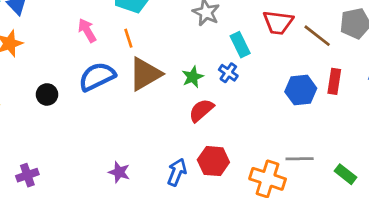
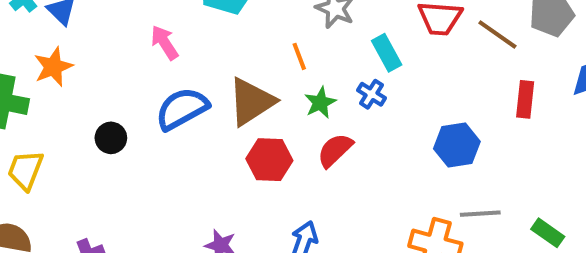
orange line: (128, 38) -> (299, 56), moved
blue hexagon: (301, 90) -> (457, 145), moved
red hexagon: (213, 161) -> (269, 160), moved

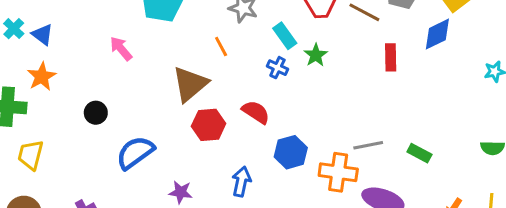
green star: (320, 103) -> (316, 55), moved
blue semicircle: (182, 109) -> (135, 153), moved
black circle: (111, 138) -> (96, 113), moved
blue hexagon: (457, 145) -> (291, 152), moved
red semicircle: (335, 150) -> (256, 112), turned 84

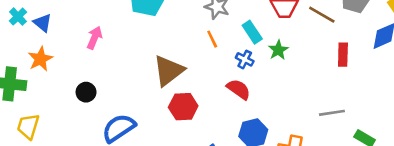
orange line: (221, 47) -> (212, 39), moved
pink arrow: (121, 49) -> (94, 38), moved, turned 60
red semicircle: (256, 112) -> (239, 89), moved
gray line: (368, 145) -> (332, 113), moved

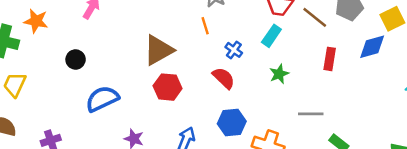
cyan rectangle: (252, 32) -> (271, 36), moved, turned 60
green star: (278, 50) -> (279, 74), moved
orange star: (40, 59) -> (36, 21), turned 30

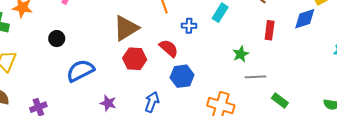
blue cross: (234, 50) -> (189, 26), turned -32
green star: (279, 74) -> (241, 54), moved
red semicircle: (224, 78) -> (169, 48), moved
blue hexagon: (232, 122) -> (182, 76), moved

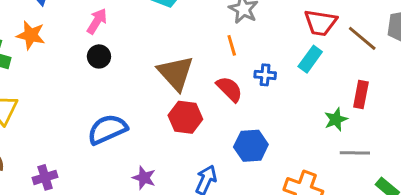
brown triangle: (126, 28) -> (176, 73), turned -44
red rectangle: (270, 30) -> (361, 94), moved
black circle: (57, 39) -> (99, 56), moved
red semicircle: (169, 48) -> (229, 89), moved

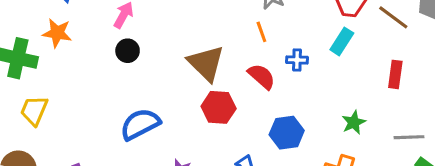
green star: (336, 119) -> (354, 122), moved
gray line: (355, 153) -> (409, 137), moved

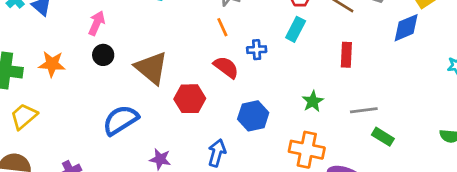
orange star: (57, 33) -> (52, 64), moved
brown triangle: (206, 63) -> (151, 68), moved
yellow trapezoid: (34, 110) -> (24, 116), turned 32

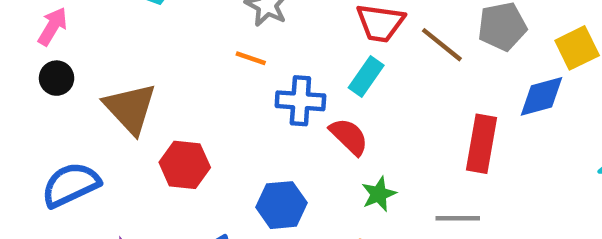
orange line: (222, 27) -> (251, 58), turned -54
blue cross: (257, 50) -> (300, 101), size x1.5
red rectangle: (346, 55) -> (481, 144), moved, size x1.4
red semicircle: (226, 67) -> (349, 136), moved

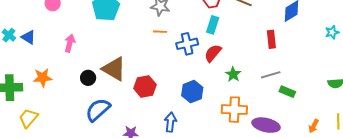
black circle: (57, 78) -> (88, 78), moved
red semicircle: (349, 136) -> (213, 53), turned -78
red rectangle: (481, 144) -> (271, 39), size x0.7

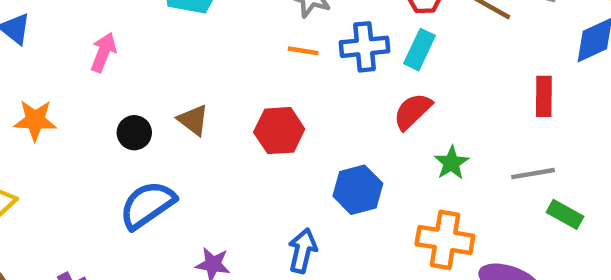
blue cross: (187, 44) -> (365, 47), moved
brown triangle: (114, 69) -> (193, 120), size x0.6
red hexagon: (145, 87) -> (279, 131), moved

